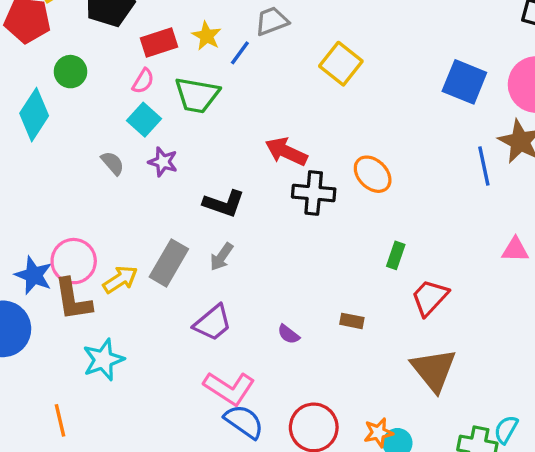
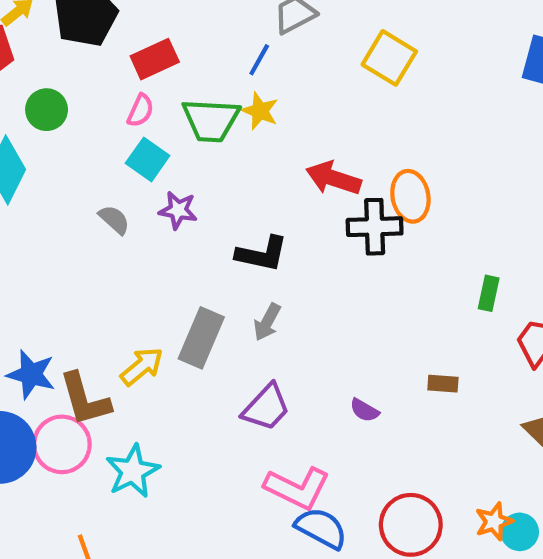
yellow star: (207, 36) -> (260, 111), moved
orange ellipse: (373, 174) -> (410, 196), moved, turned 42
pink circle: (74, 261) -> (62, 444), moved

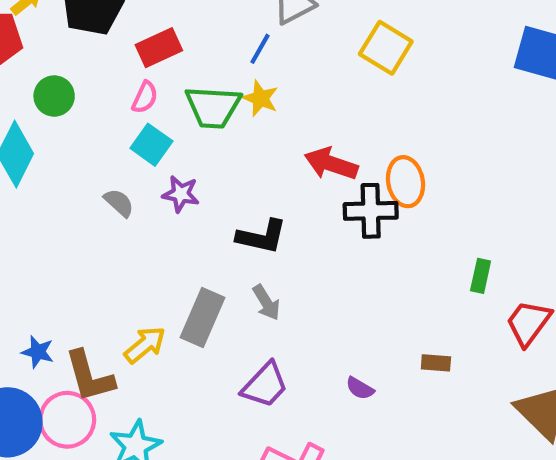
gray arrow: (267, 322) -> (266, 303), turned -60
blue star: (31, 374) -> (38, 352), size x0.7

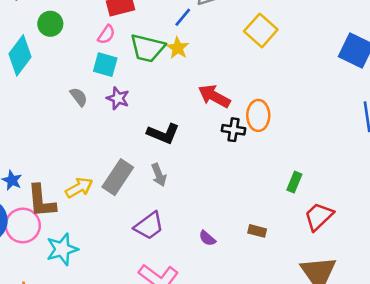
cyan square: (151, 145) -> (105, 65), turned -30
black cross: (371, 211) -> (234, 130), size x0.7

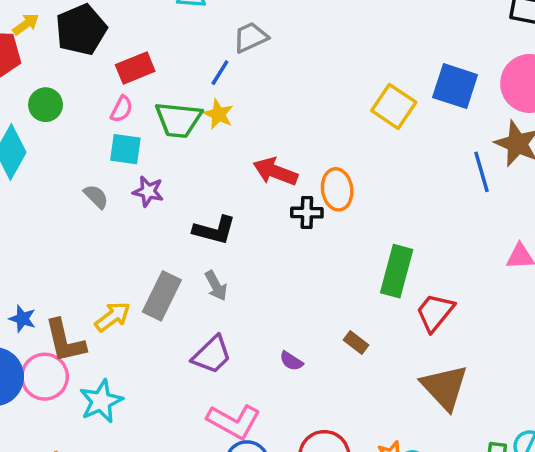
yellow square: (261, 30) -> (394, 106), moved
green rectangle: (294, 182) -> (397, 271), size x1.8
brown rectangle: (257, 231) -> (356, 343), turned 30

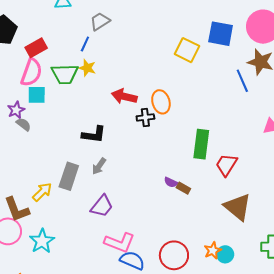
pink semicircle: (122, 109) -> (31, 72), size x1.8
purple star: (148, 191) -> (16, 110), moved, turned -30
gray arrow: (216, 286) -> (99, 166), turned 72
purple semicircle: (291, 361) -> (171, 182), moved

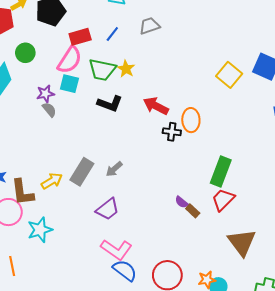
blue line: (85, 44) -> (112, 34), moved
black L-shape: (94, 135) -> (110, 104), moved
red trapezoid: (226, 165) -> (223, 200), moved

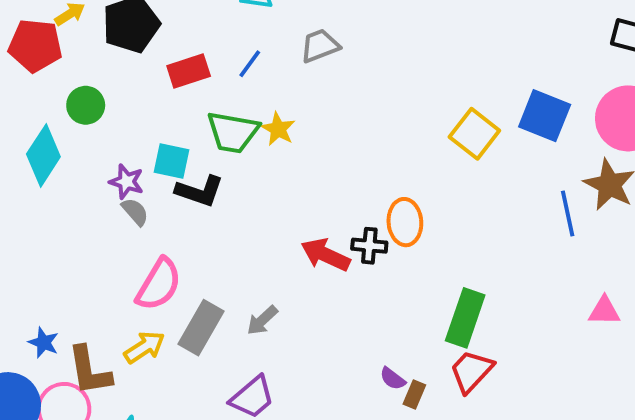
pink semicircle: (70, 60) -> (159, 284), moved
purple star: (45, 94) -> (126, 182), turned 30
black L-shape: (110, 104) -> (200, 191), moved
red arrow: (156, 106) -> (326, 255), moved
brown rectangle: (193, 211) -> (414, 395), turned 72

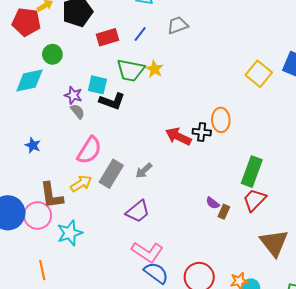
cyan diamond: (43, 155) -> (29, 80), turned 44
blue star: (44, 343) -> (33, 145), moved

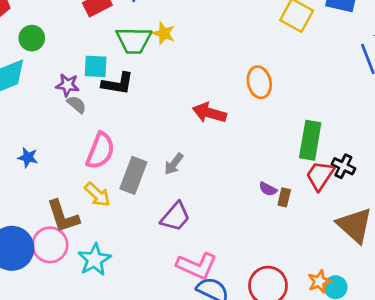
black cross: (202, 132) -> (343, 166), moved, turned 30
yellow arrow: (81, 184) -> (97, 195), turned 85

